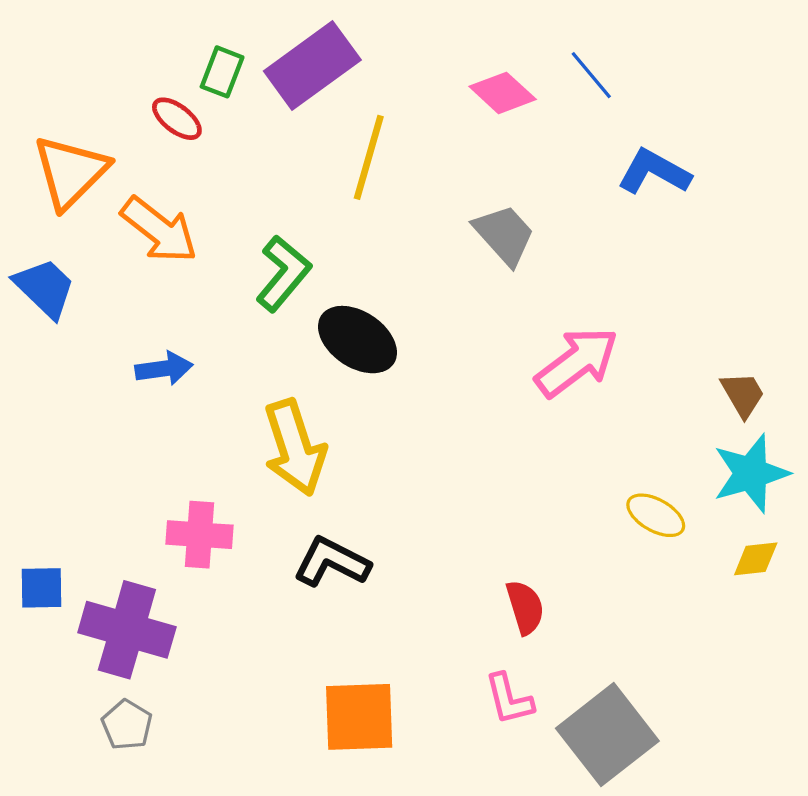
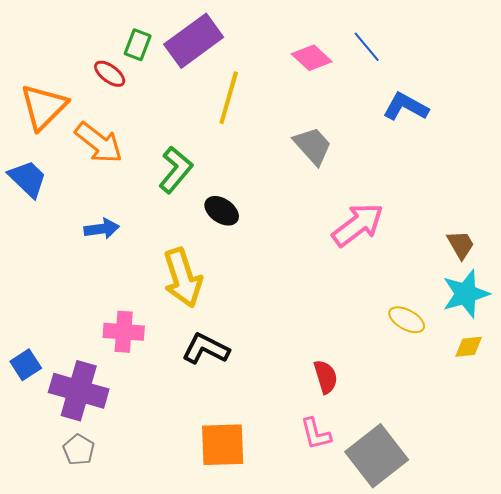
black ellipse: (357, 340) -> (222, 211), size x0.7
blue square: (41, 588) -> (26, 365), turned -32

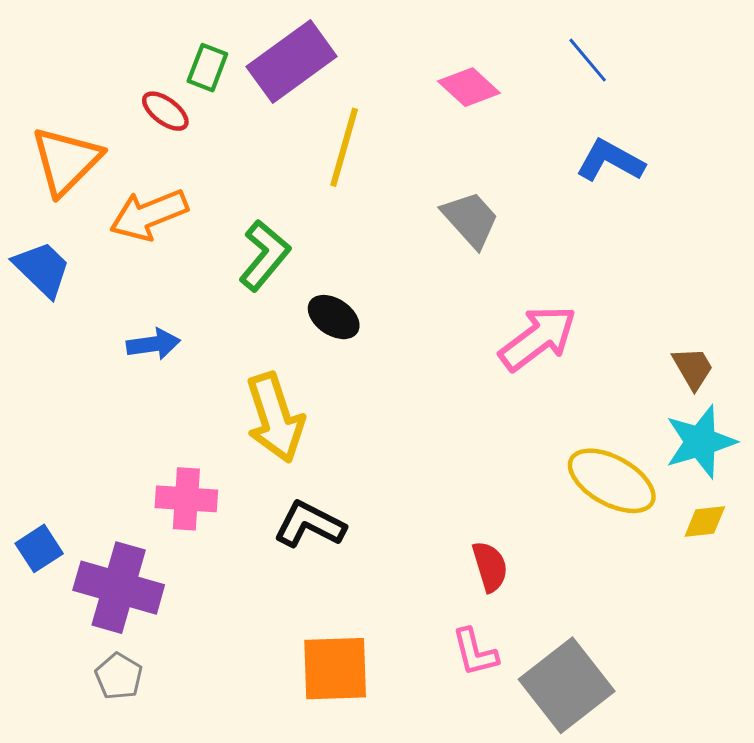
blue line: (367, 47) -> (588, 60), moved
orange arrow: (99, 143) -> (149, 215), turned 120
yellow ellipse: (407, 320) -> (612, 481), size x1.6

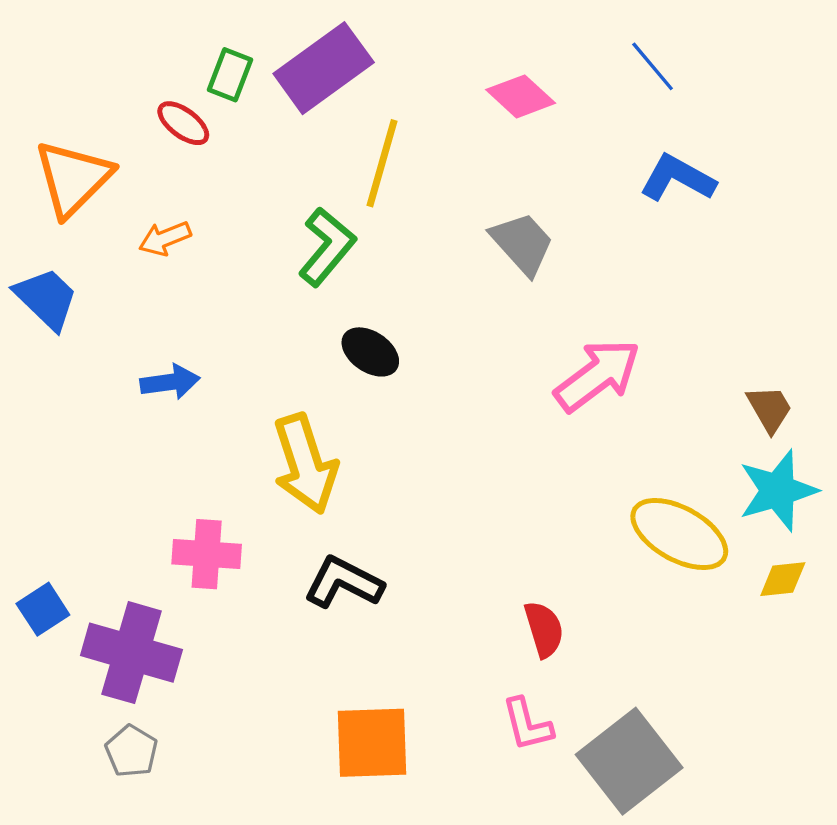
orange arrow: (149, 215) -> (165, 238), size x0.6
green L-shape: (265, 255) -> (327, 247), moved

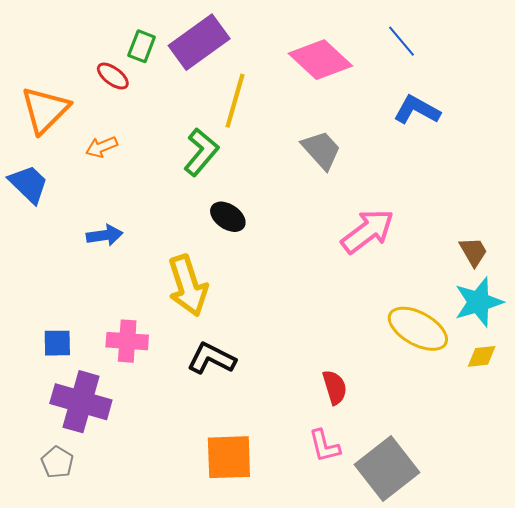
pink diamond: (521, 96) -> (320, 60), size x1.5
blue square: (43, 609) -> (57, 343), moved, turned 32
gray pentagon: (131, 751) -> (57, 462), moved

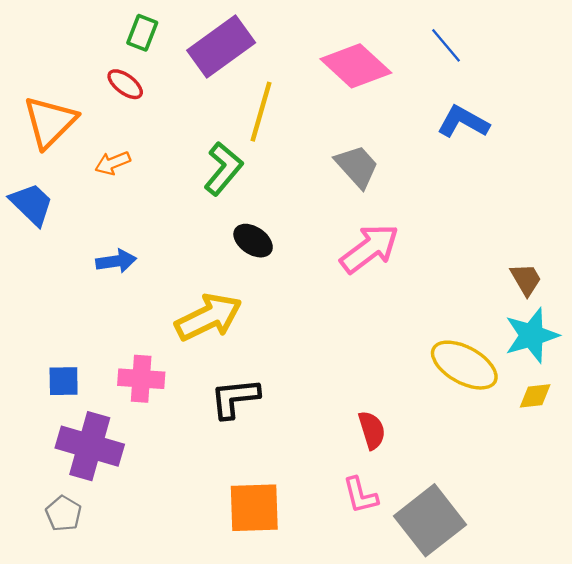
green rectangle: (142, 46) -> (142, 33), moved
pink arrow: (368, 231) -> (370, 249), moved
yellow arrow: (188, 286) -> (209, 317), turned -98
black L-shape: (211, 359) -> (235, 398), turned -33

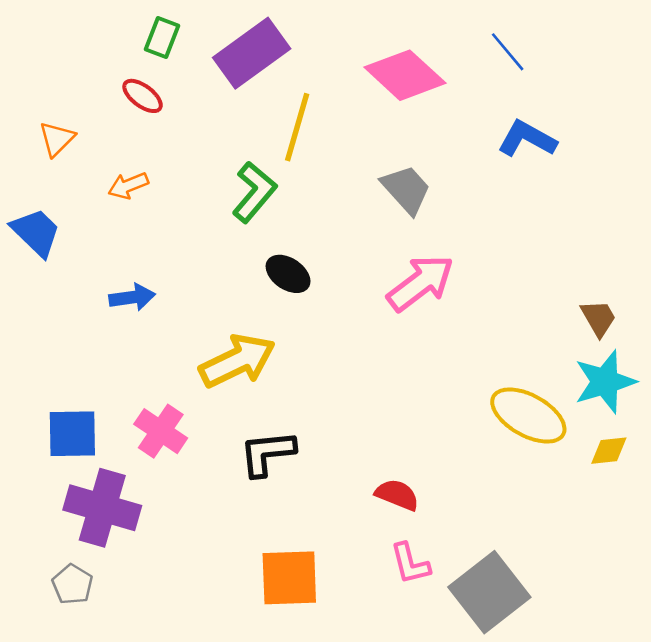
orange triangle: (50, 122) -> (57, 139), size x0.6
pink cross: (141, 379) -> (161, 431), turned 30
blue square: (64, 381) -> (72, 434), size x1.4
red semicircle: (372, 430) -> (397, 495), moved, turned -51

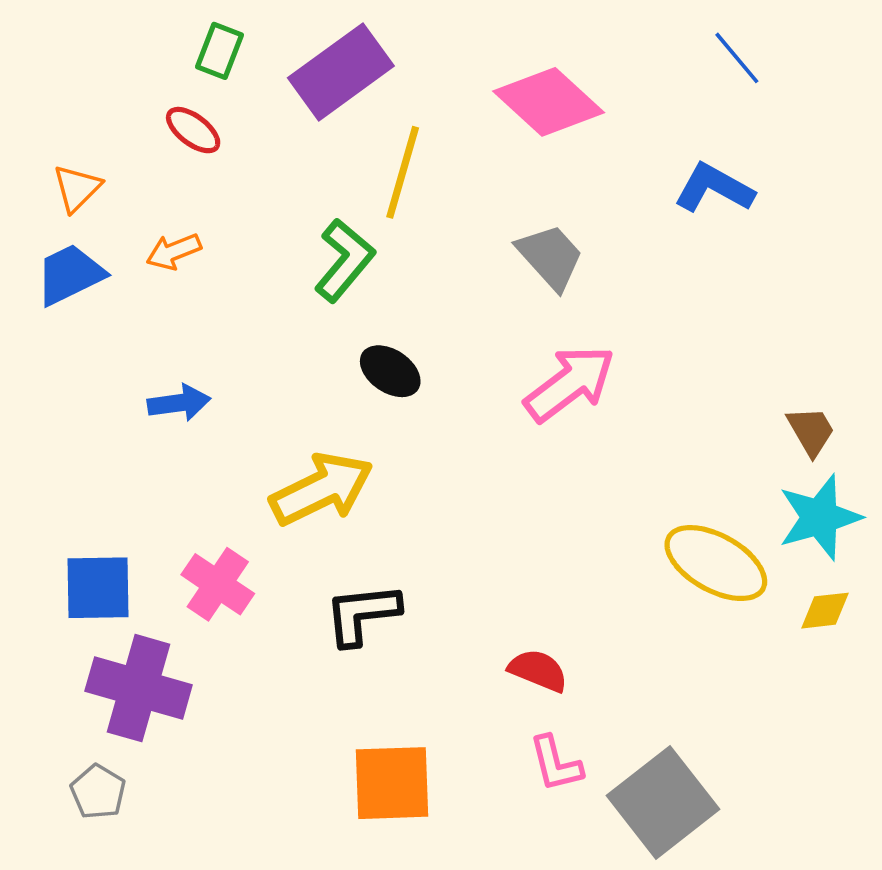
blue line: (508, 52) -> (737, 58), moved
blue trapezoid: (36, 232) -> (70, 274), moved, turned -70

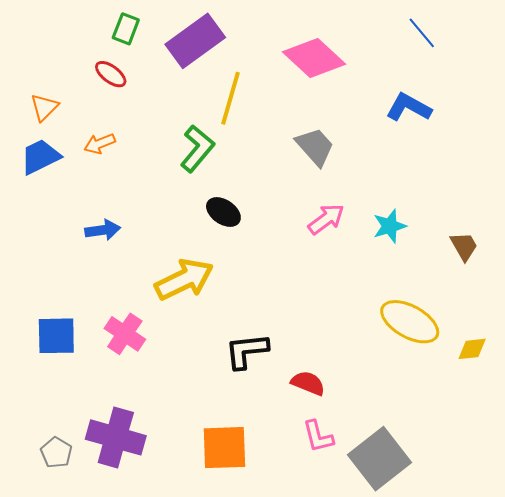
pink arrow: (570, 384) -> (326, 219), size x0.7
cyan star: (820, 517) -> (390, 226), moved, size x0.7
black L-shape: (362, 614) -> (247, 351), moved
purple cross: (139, 688) -> (116, 437), moved

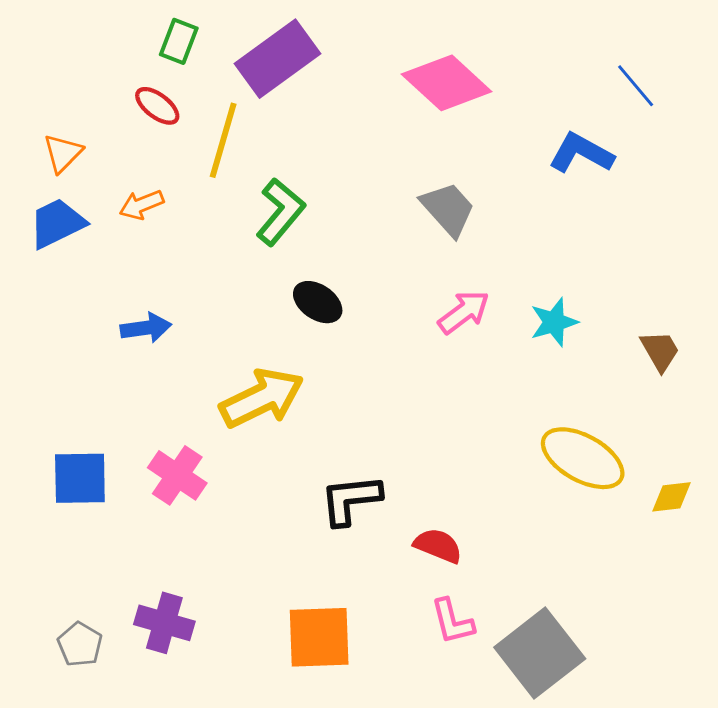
blue line: (422, 33) -> (636, 86), moved
yellow line: (231, 98) -> (223, 140), moved
purple cross: (116, 437) -> (164, 623), size x0.7

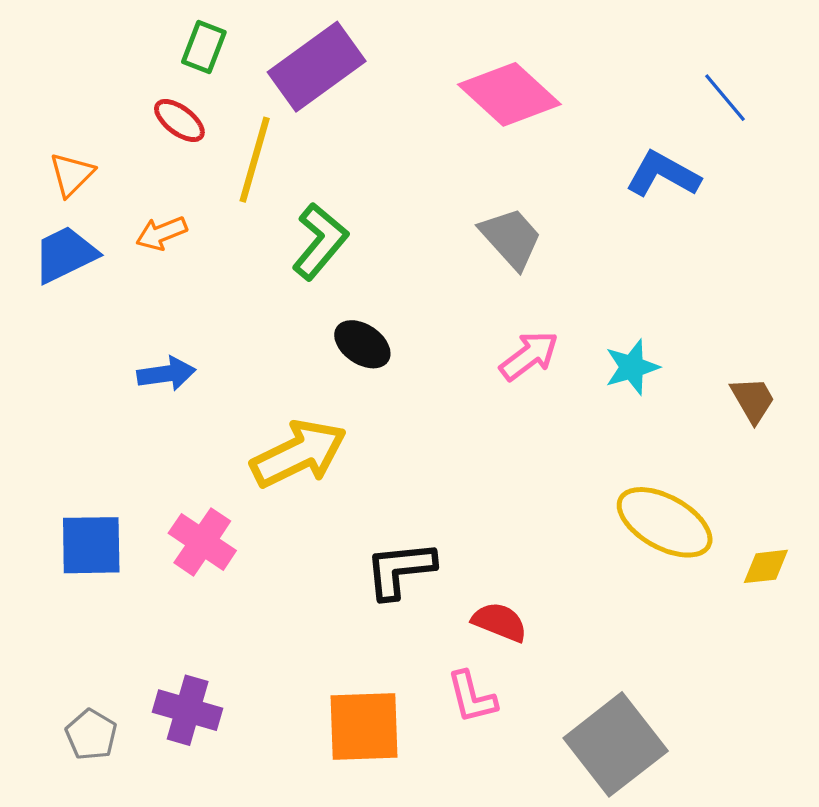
pink L-shape: (452, 621) -> (472, 697), moved

